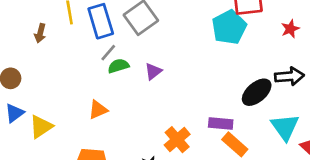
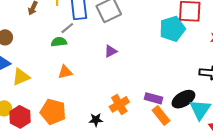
gray line: (108, 53) -> (67, 28), moved
green semicircle: (118, 66) -> (59, 42), moved
black ellipse: (257, 92) -> (183, 99), moved

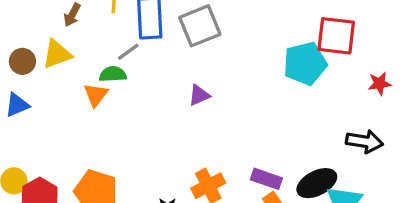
orange triangle: (65, 72) -> (96, 95), moved, turned -42
yellow triangle: (21, 77) -> (57, 54), moved

